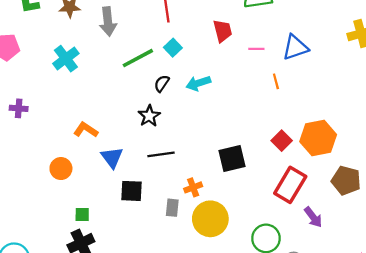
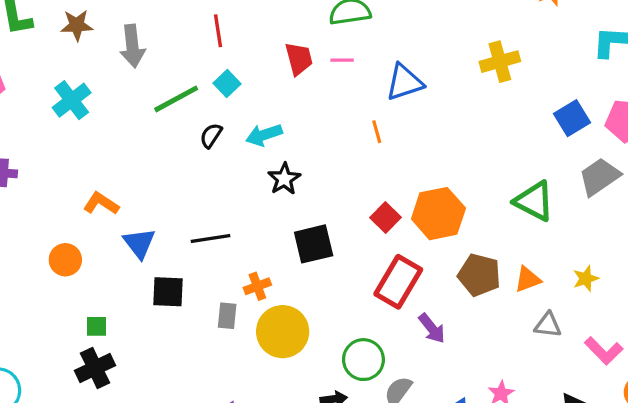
pink line: (256, 49) -> (342, 60), moved
black star: (149, 116) -> (284, 179), moved

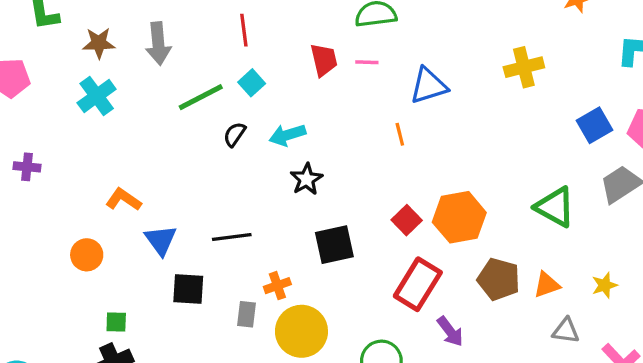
brown star: (77, 25) -> (99, 43), moved

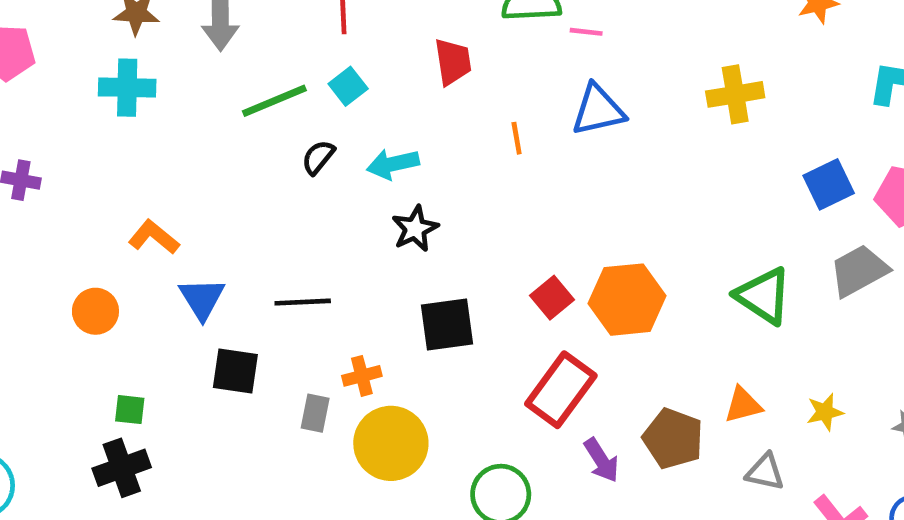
pink line: (367, 62) -> (586, 32), moved
cyan cross: (97, 96) -> (127, 88), turned 33
orange line: (400, 134) -> (517, 138), moved
brown pentagon: (499, 279) -> (673, 438), moved

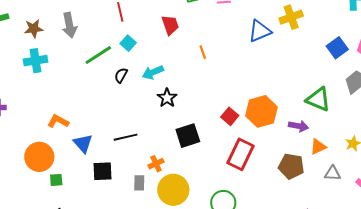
blue triangle: (598, 110) -> (260, 31), moved
orange circle: (95, 311) -> (39, 157), size x1.5
green square: (130, 410) -> (56, 180), moved
purple arrow: (601, 460) -> (298, 126), moved, turned -36

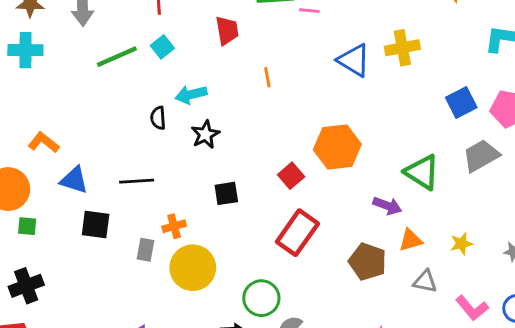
blue triangle: (260, 31) -> (354, 60), turned 45
black semicircle: (121, 75) -> (158, 118), moved, turned -42
orange hexagon: (261, 111) -> (337, 147), moved
black square: (188, 136) -> (226, 193), size x0.7
blue triangle: (83, 143) -> (74, 180), turned -40

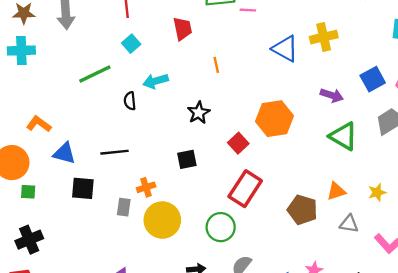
green line: (117, 57) -> (95, 74), moved
black star: (205, 134) -> (199, 113), moved
purple arrow: (387, 206) -> (332, 95), moved
green circle: (261, 298) -> (221, 227), moved

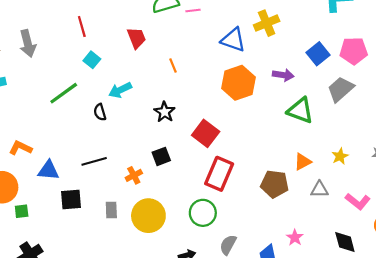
orange hexagon: (275, 119) -> (238, 83), moved
red square: (238, 143) -> (206, 133), size x1.4
orange cross: (146, 187) -> (134, 175), moved

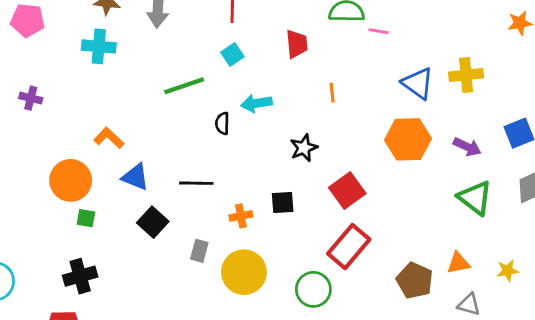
black square: (71, 199) -> (153, 222), turned 30

